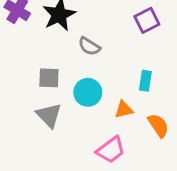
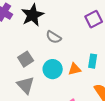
gray square: (49, 78) -> (26, 59), turned -35
orange triangle: (124, 110) -> (75, 69), moved

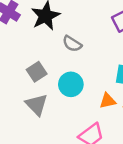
orange triangle: (75, 69) -> (108, 101), moved

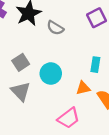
gray semicircle: (72, 44) -> (55, 28), moved

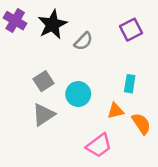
gray semicircle: (55, 28) -> (83, 41), turned -78
gray triangle: (21, 91) -> (43, 115), turned 40

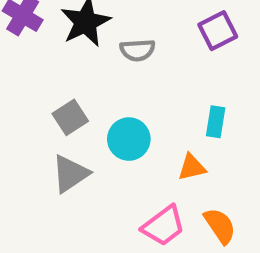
gray semicircle: (83, 41) -> (138, 50), turned 42
orange semicircle: (141, 124) -> (220, 226), moved

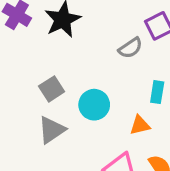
gray semicircle: (138, 50) -> (130, 48), moved, turned -30

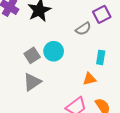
cyan circle: (94, 105) -> (54, 51), moved

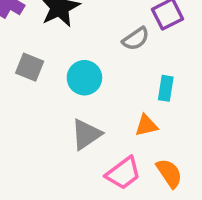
gray square: (32, 55) -> (30, 67), moved, turned -35
gray triangle: (32, 82) -> (86, 134), moved

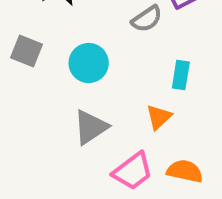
orange triangle: (146, 125) -> (159, 117), turned -30
orange semicircle: (169, 173) -> (185, 171), turned -44

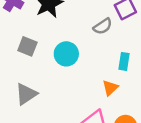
gray triangle: (91, 127) -> (26, 94), moved

